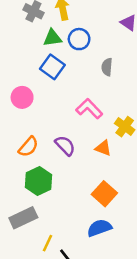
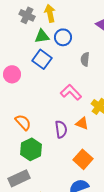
pink circle: (22, 97) -> (12, 74), moved
purple semicircle: (65, 146) -> (61, 129), moved, turned 36
orange semicircle: (28, 147) -> (23, 122), turned -84

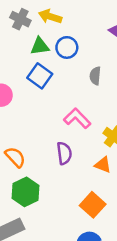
yellow arrow: (50, 13) -> (50, 17), turned -60
orange triangle: (82, 123) -> (103, 165), moved
purple semicircle: (61, 129) -> (64, 153), moved

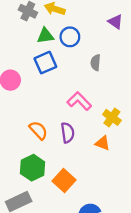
blue square: (40, 76) -> (45, 63), turned 30
orange semicircle: (15, 157) -> (38, 130), moved
orange square: (93, 205) -> (64, 181), moved

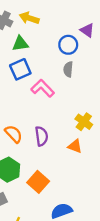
blue circle: (70, 37) -> (68, 45), moved
pink L-shape: (79, 101) -> (43, 88), moved

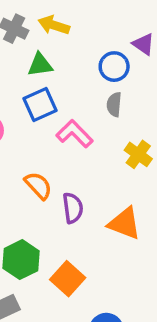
yellow cross: (84, 122) -> (138, 154), moved
orange semicircle: (14, 134) -> (38, 185), moved
orange triangle: (75, 146) -> (124, 223), size x1.5

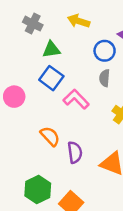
yellow arrow: (54, 25) -> (79, 21), moved
blue square: (40, 104) -> (51, 78), turned -30

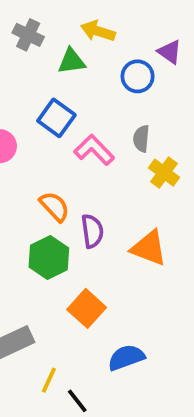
green triangle: (51, 50) -> (72, 61), moved
gray semicircle: (105, 78) -> (141, 139), moved
green hexagon: (38, 190) -> (49, 257), moved

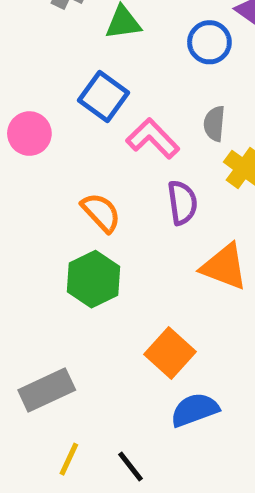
purple semicircle: (92, 231) -> (182, 203), moved
orange square: (87, 308) -> (170, 353), moved
yellow line: (49, 380) -> (69, 459), moved

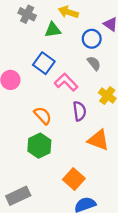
gray semicircle: (214, 124) -> (94, 63), moved, turned 136

